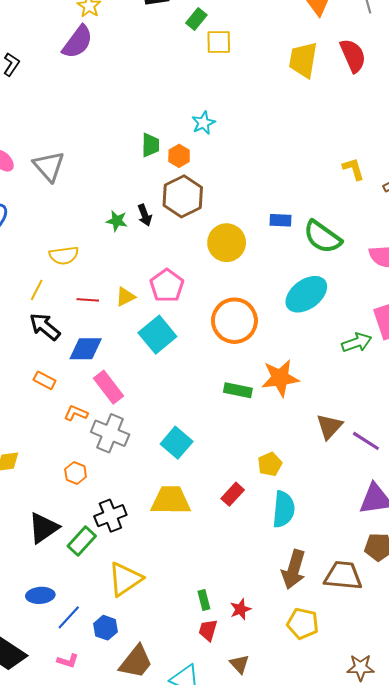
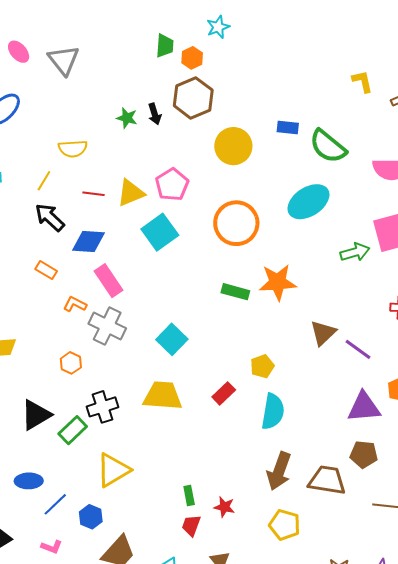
yellow triangle: (125, 297) -> (131, 193), size x1.4
red star: (241, 609) -> (224, 507), turned 30

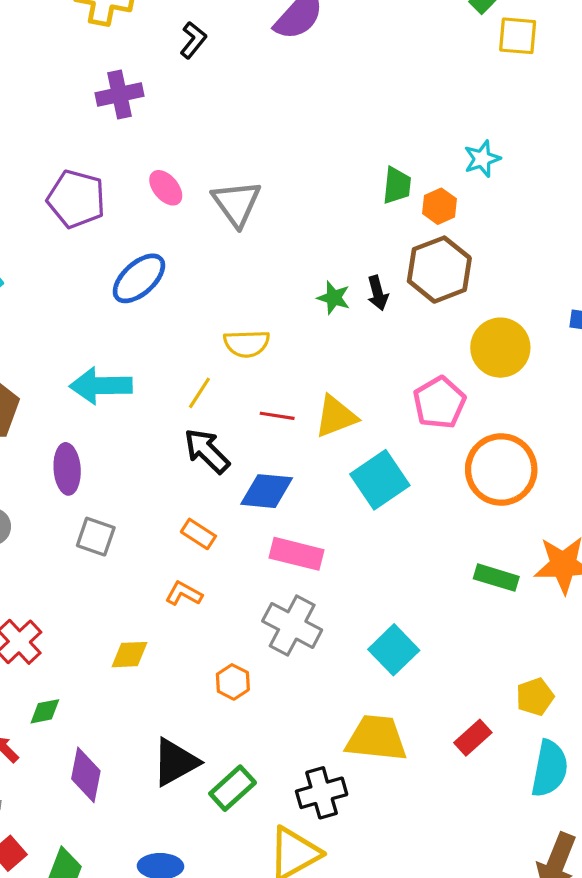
pink pentagon: (172, 185) -> (439, 403), moved
pink rectangle: (109, 281) -> (297, 554), turned -44
orange L-shape: (75, 304) -> (184, 594), moved
black cross: (102, 407) -> (322, 793), moved

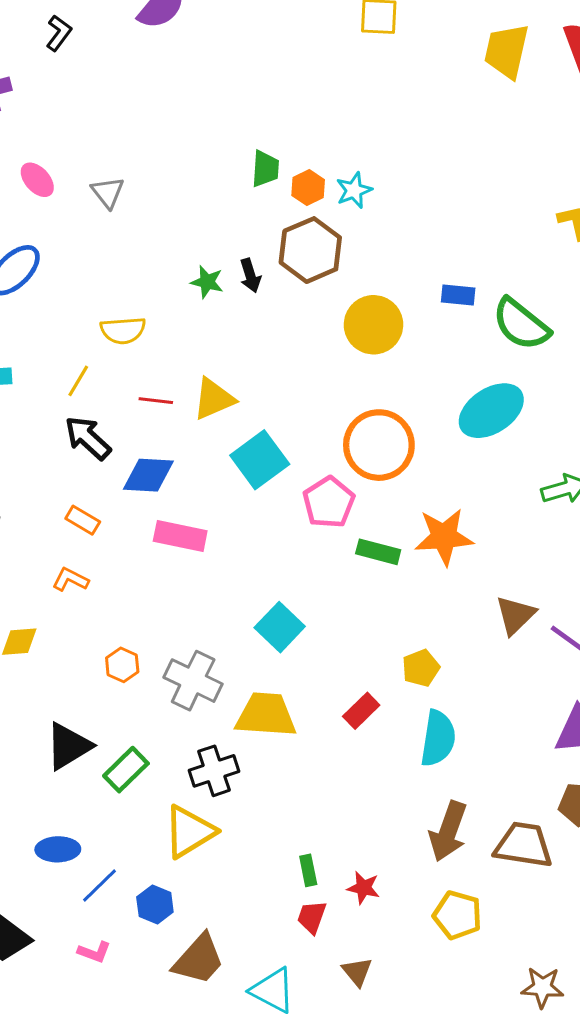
cyan star: (482, 159) -> (354, 190), moved
gray triangle: (237, 203) -> (108, 192), size x0.7
pink pentagon: (439, 403) -> (329, 502), moved
gray cross: (292, 625) -> (193, 681), moved

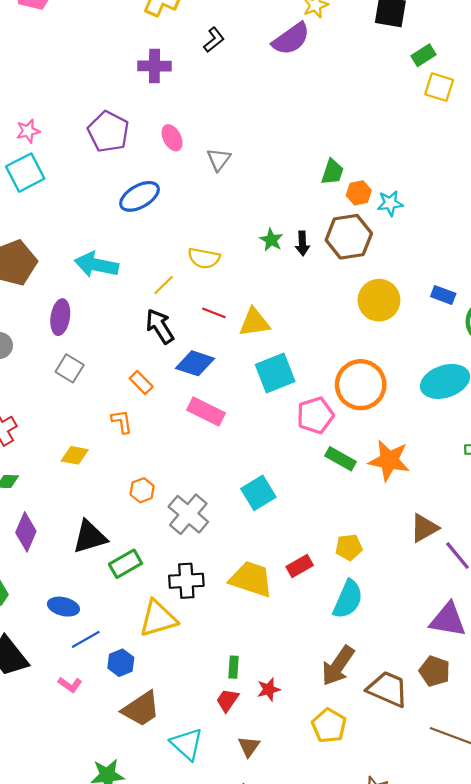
orange L-shape: (70, 580) -> (122, 422), turned 40
yellow trapezoid: (266, 715) -> (251, 579), moved
red star: (363, 888) -> (269, 689), turned 30

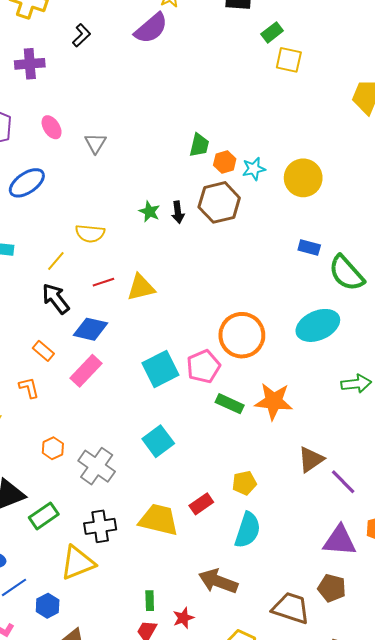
yellow circle: (379, 300) -> (303, 178), moved
red line: (214, 313) -> (103, 282), turned -35
cyan square: (275, 373) -> (160, 369), moved
pink rectangle: (206, 411) -> (86, 371), moved, turned -68
brown arrow: (338, 666) -> (218, 581), moved, turned 81

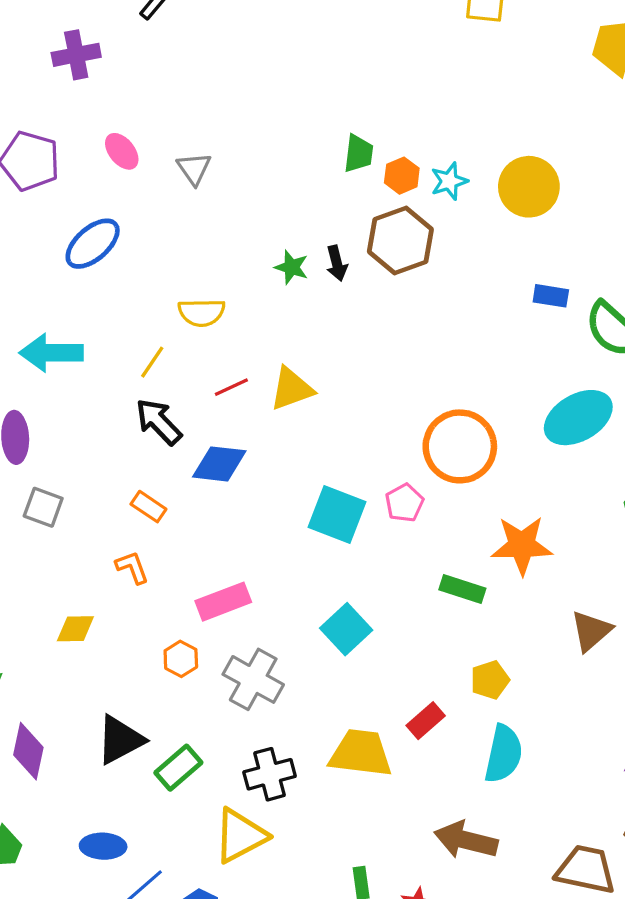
pink pentagon: (203, 366) -> (404, 503), size x0.7
cyan square: (160, 369) -> (337, 515), turned -36
pink rectangle: (86, 371) -> (223, 602), moved, turned 32
green rectangle: (230, 404) -> (462, 589), moved

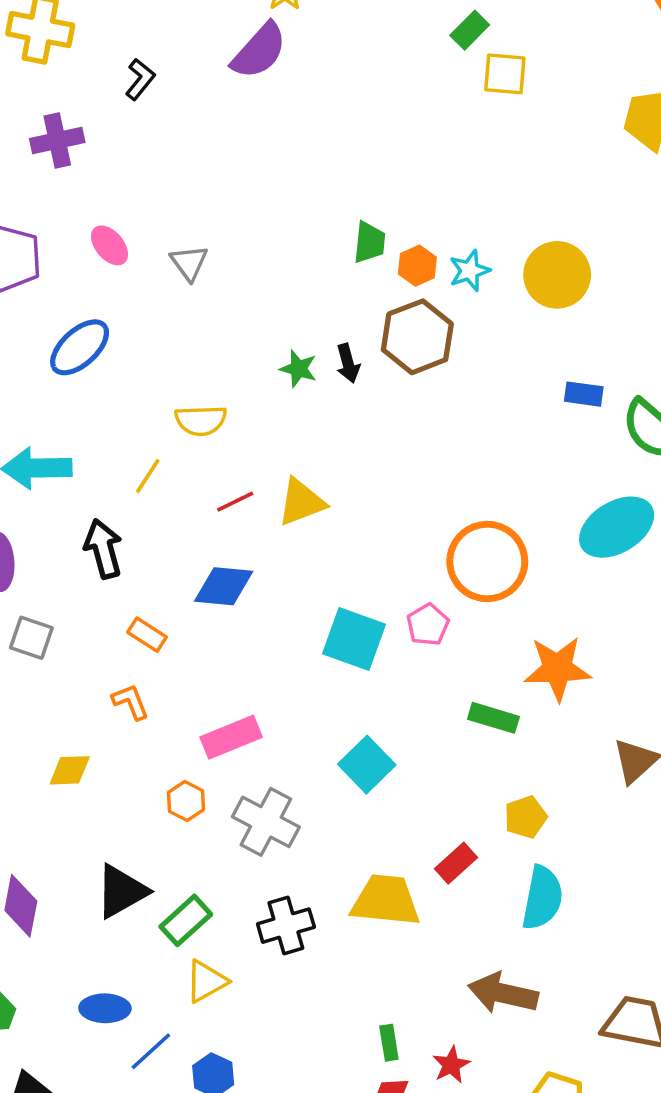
black arrow: (159, 422) -> (103, 549), moved, turned 30
yellow triangle: (240, 836) -> (206, 981), moved, size x0.7

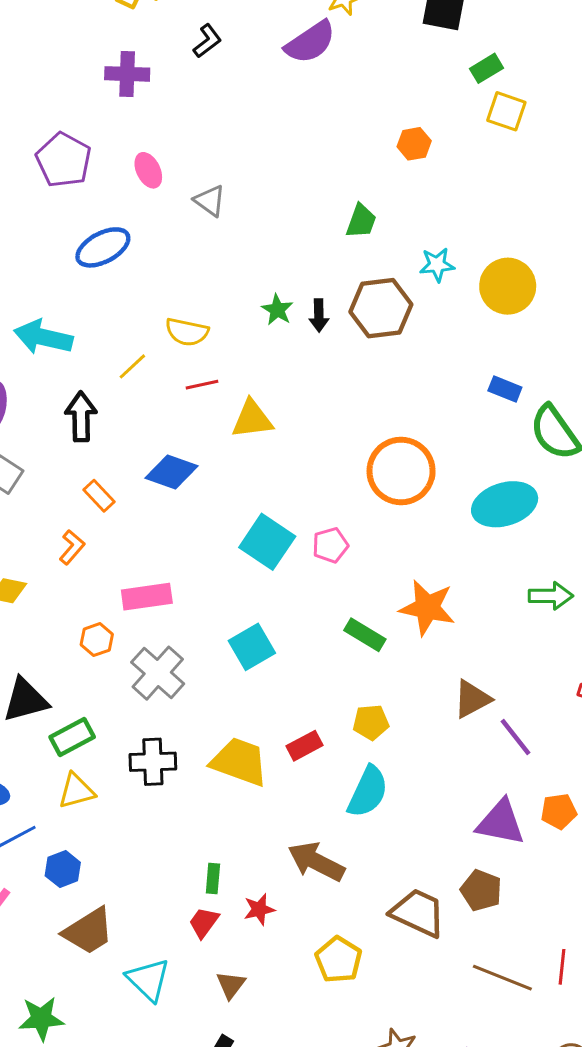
gray triangle: (189, 263) -> (210, 201), turned -32
orange hexagon: (417, 266) -> (414, 144), moved
red line: (235, 502) -> (202, 385), moved
orange circle: (487, 562) -> (401, 471), moved
orange L-shape: (131, 702) -> (72, 547), turned 48

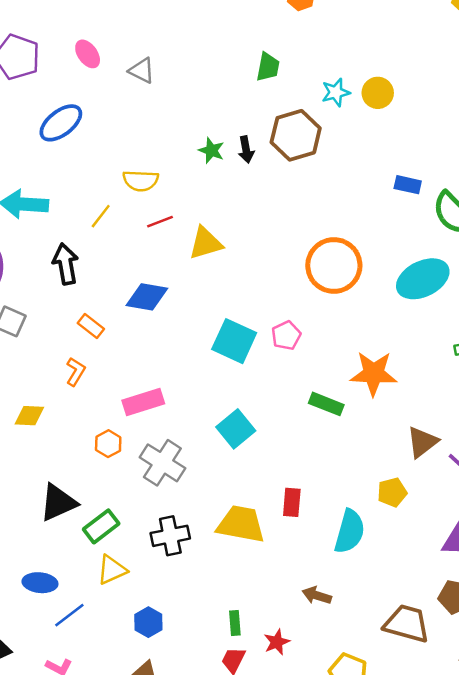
yellow circle: (508, 286) -> (378, 93), moved, size x0.7
yellow pentagon: (371, 722) -> (392, 492), moved
red rectangle: (304, 746) -> (292, 502), turned -48
brown arrow: (316, 862) -> (317, 595), size x0.6
blue hexagon: (63, 869) -> (148, 622), moved

